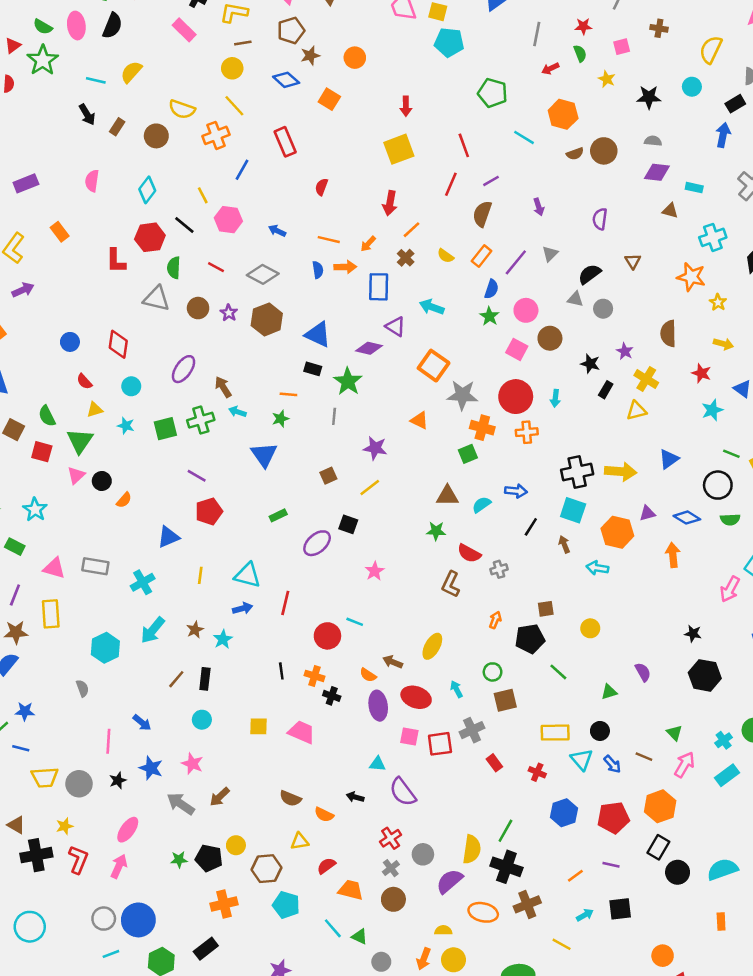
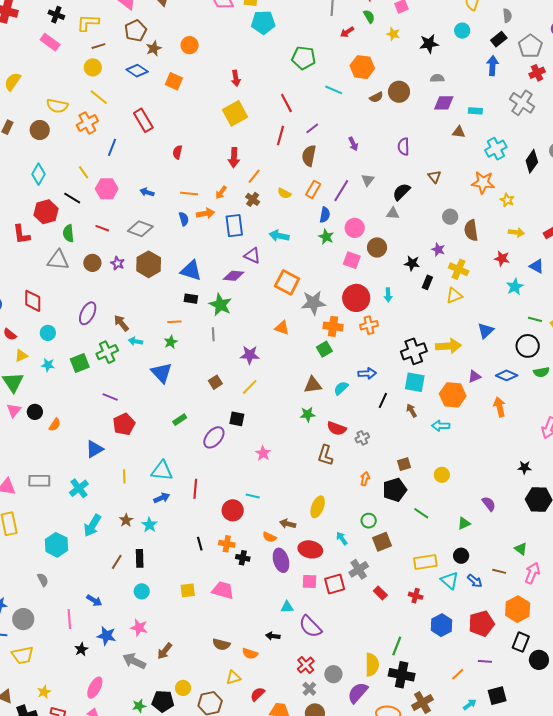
gray circle: (603, 309) -> (450, 217), moved
gray circle: (79, 784) -> (23, 619), moved

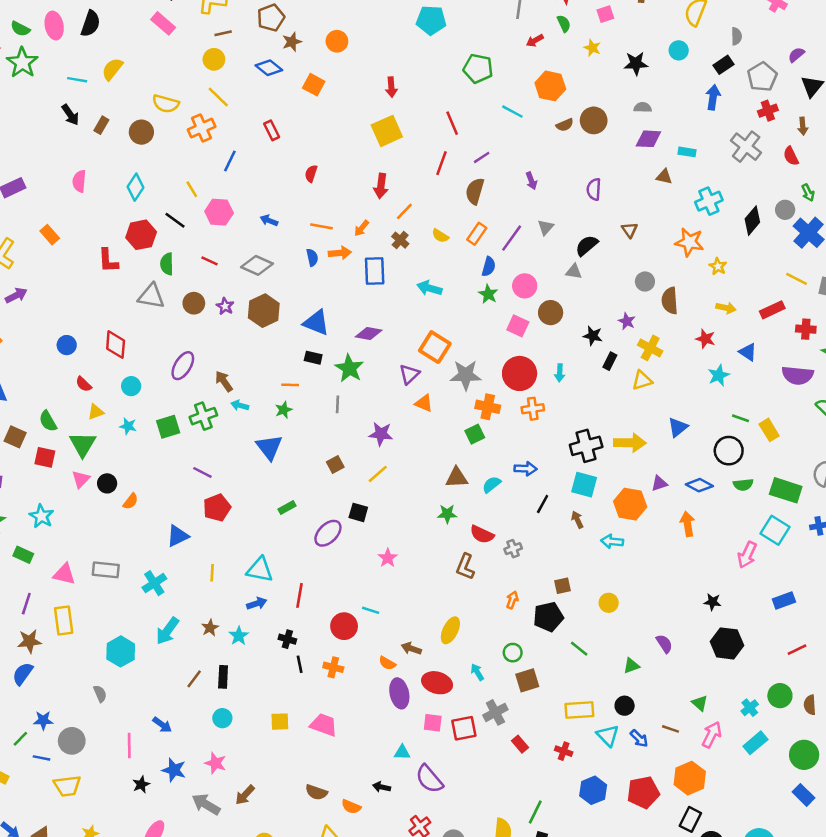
red rectangle: (143, 120) -> (272, 130), size x0.7
purple triangle: (252, 256) -> (409, 374), moved, turned 48
black cross: (243, 558) -> (287, 639), moved

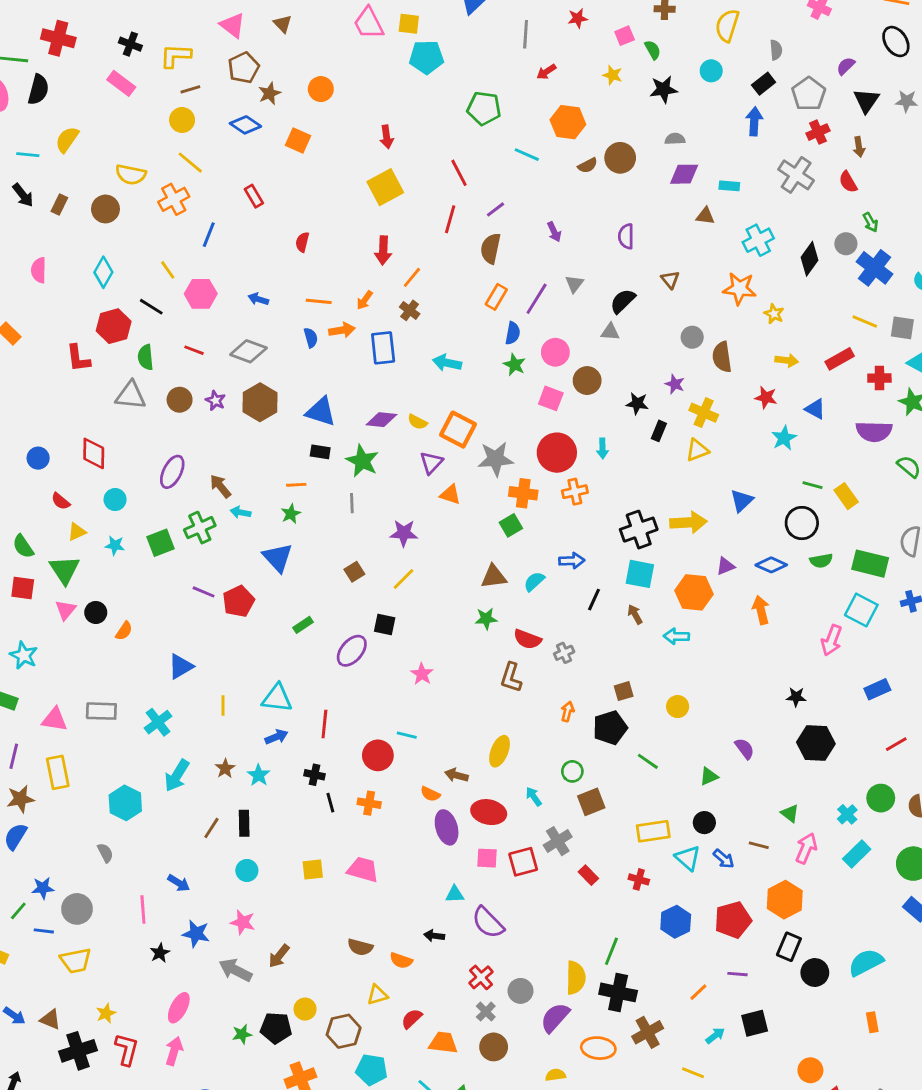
green semicircle: (564, 24) -> (653, 50), moved
yellow semicircle: (440, 236) -> (417, 422), moved
red pentagon: (217, 508) -> (239, 601), moved

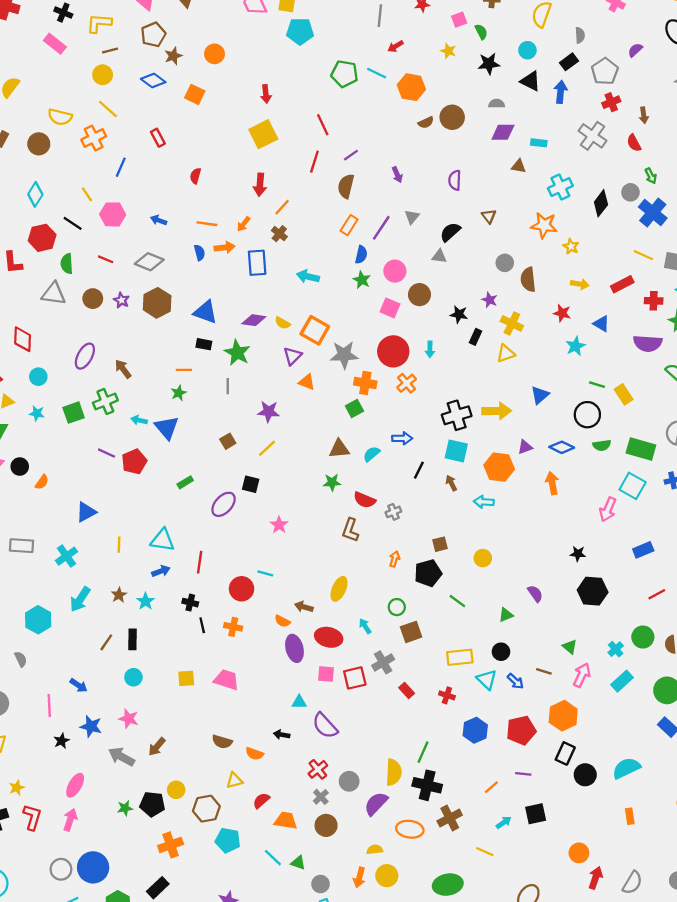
black triangle: (866, 101) -> (530, 81), moved, turned -40
cyan line: (527, 155) -> (377, 73), moved
orange cross: (575, 492) -> (407, 383), turned -30
cyan arrow: (241, 512) -> (139, 420), moved

